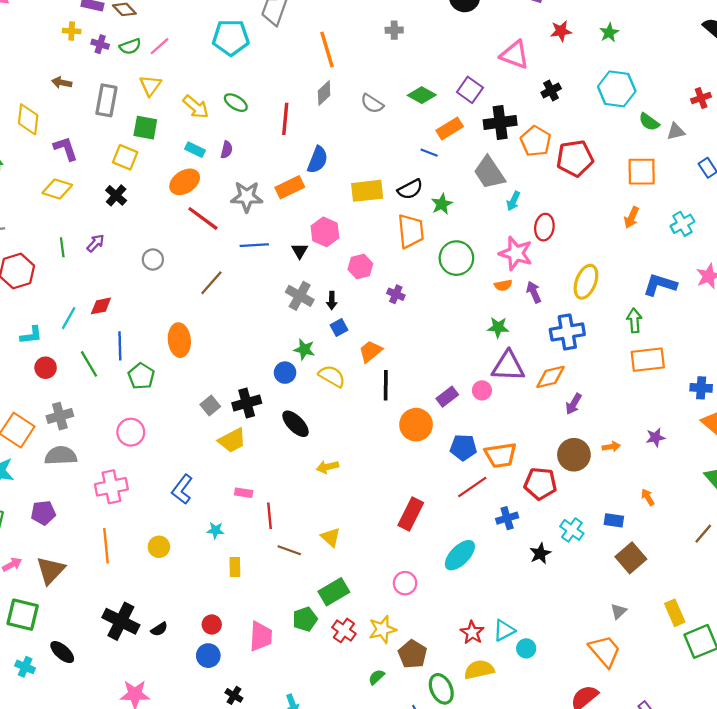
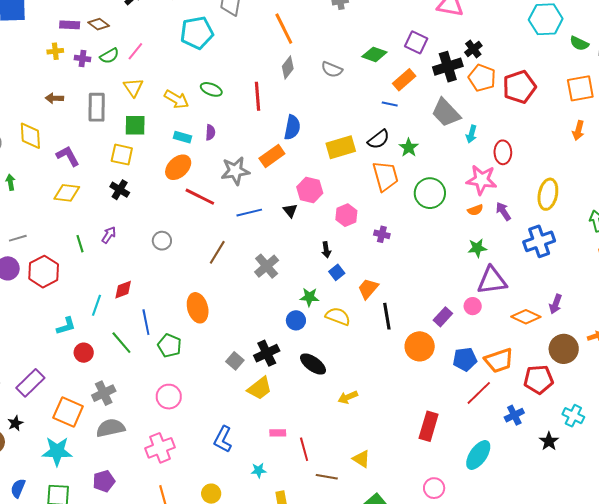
black cross: (551, 91) -> (473, 49), moved
gray cross: (300, 296) -> (267, 266), moved, turned 30
orange diamond: (551, 377) -> (526, 317), moved, turned 48

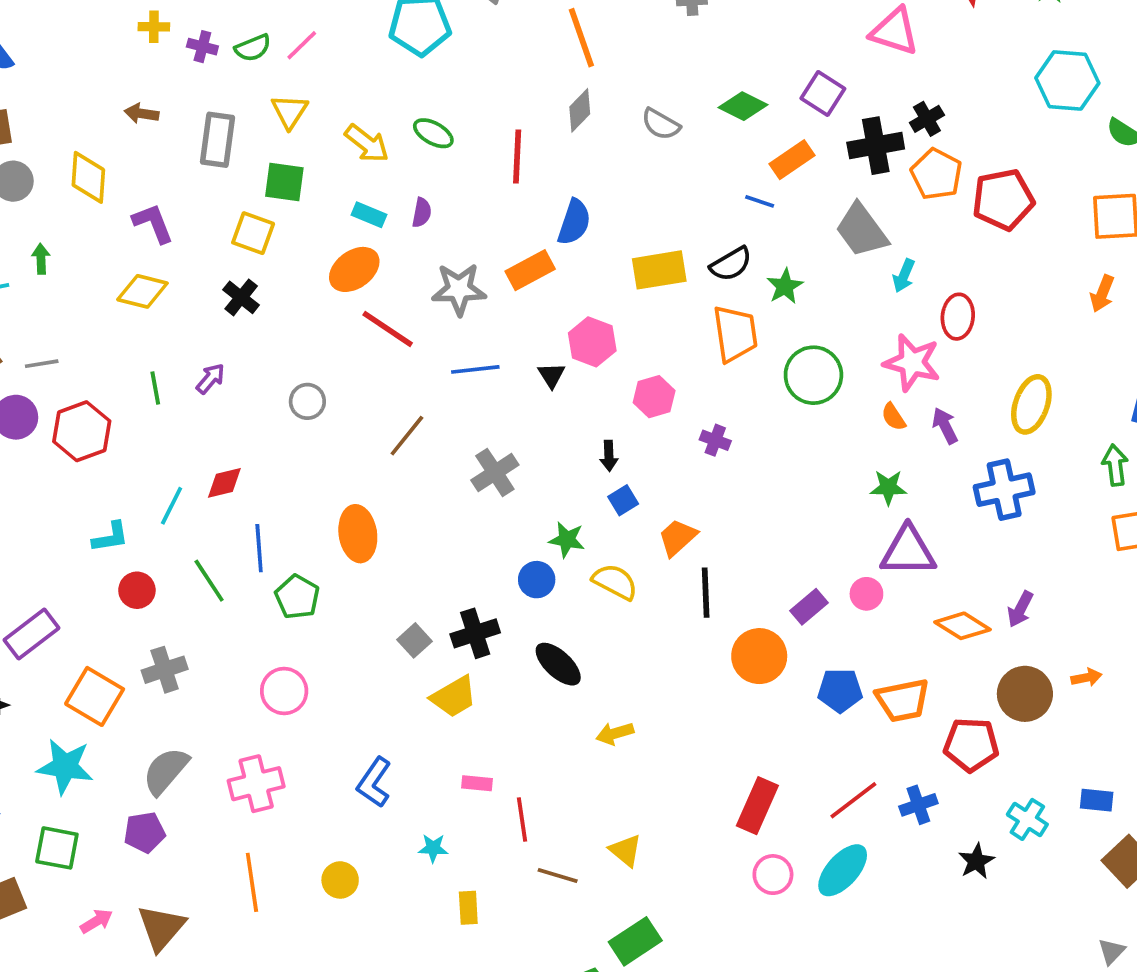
orange semicircle: (475, 210) -> (893, 417), turned 70
red line: (479, 393) -> (853, 800), moved
gray semicircle: (111, 428) -> (166, 771), moved, turned -44
pink circle: (434, 488) -> (773, 875), moved

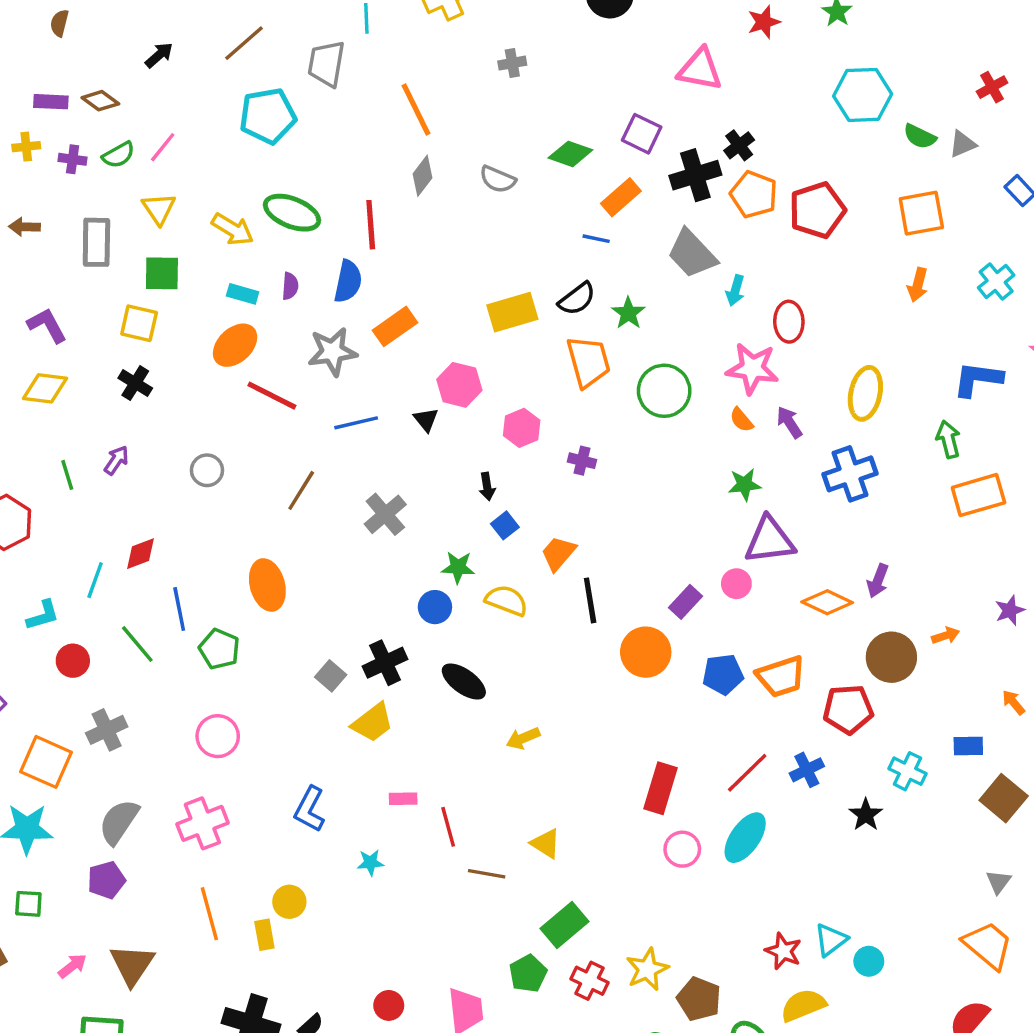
green ellipse: (433, 133) -> (292, 213), size x1.5
blue semicircle: (574, 222) -> (348, 281), moved
green square: (57, 848) -> (28, 904), size x0.7
yellow rectangle: (468, 908) -> (264, 935), moved

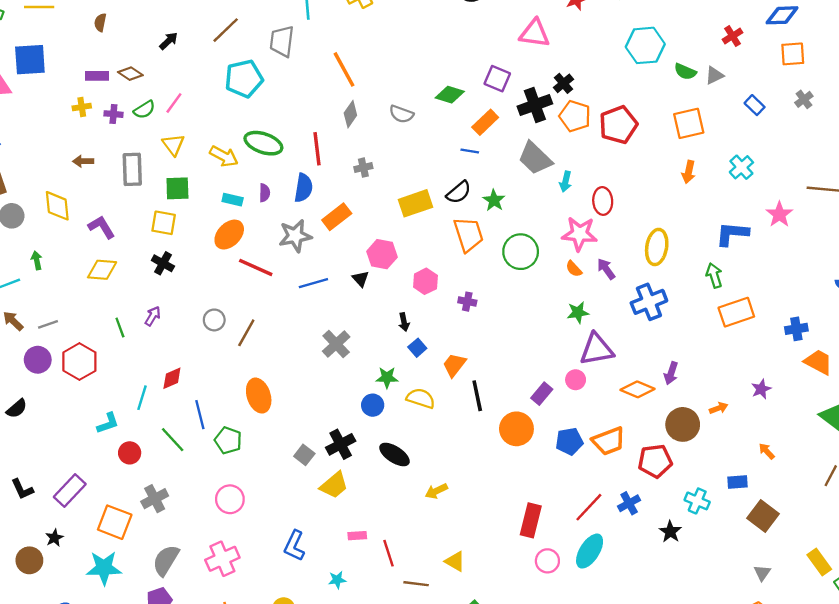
gray cross: (512, 63) -> (363, 168), moved
brown line: (301, 490) -> (246, 333), moved

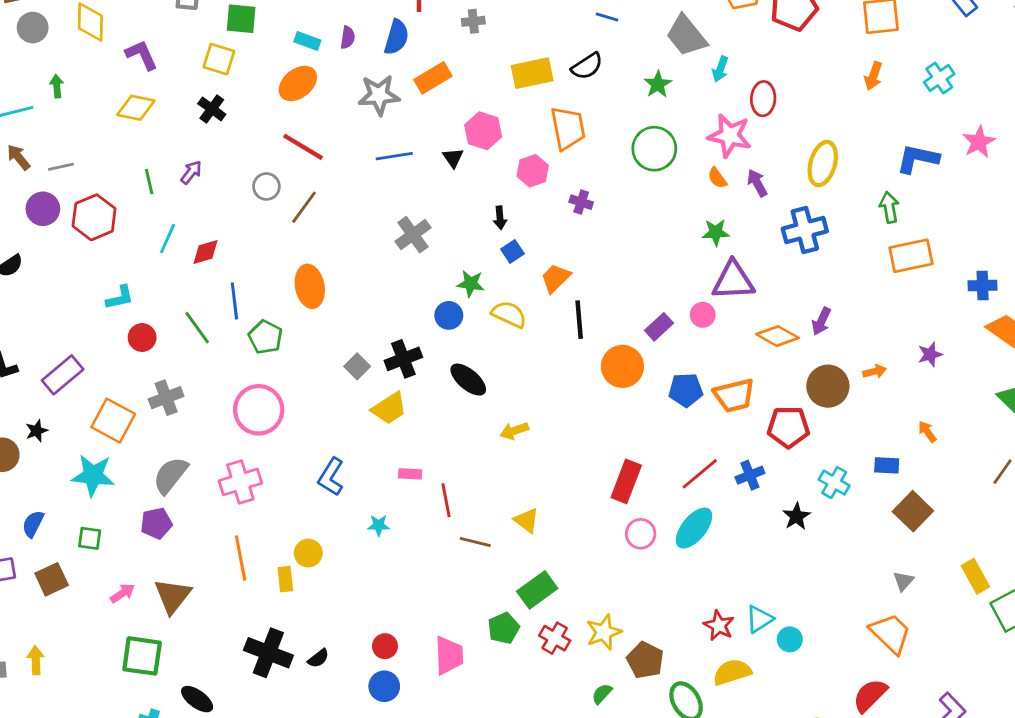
green star: (494, 200) -> (658, 84), moved
orange trapezoid: (469, 234) -> (568, 128), moved
red line: (256, 267) -> (303, 147), moved
cyan line: (142, 398) -> (168, 238), moved
pink circle: (230, 499) -> (259, 410), size x1.4

